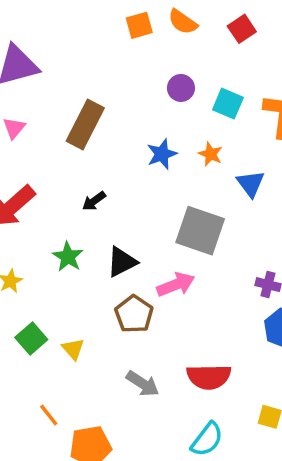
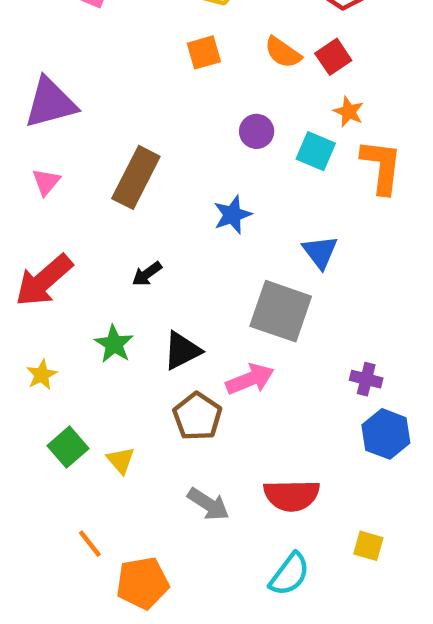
orange semicircle: (183, 22) -> (283, 52), moved
orange star: (211, 154) -> (349, 112), moved
blue triangle: (251, 184) -> (320, 252), moved

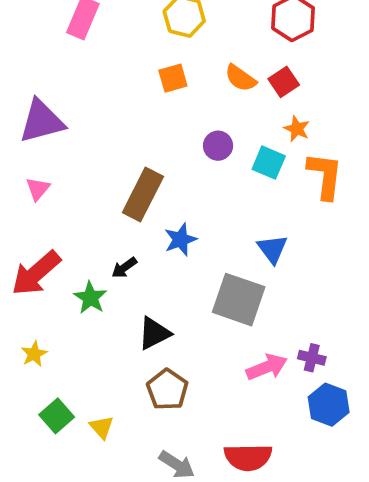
brown rectangle: (136, 177) -> (143, 194), moved
blue star: (232, 215) -> (180, 239), moved
green star: (114, 344) -> (90, 298), moved
pink arrow: (250, 379) -> (267, 367), moved

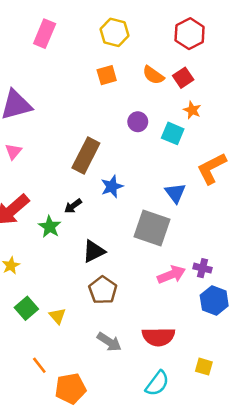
orange L-shape: (325, 176) -> (212, 168), moved, turned -124

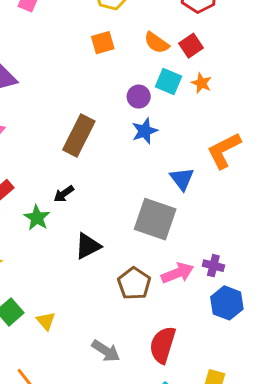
cyan square: (173, 133) -> (169, 82), moved
blue star: (112, 187) -> (145, 131), moved
brown pentagon: (103, 290) -> (134, 284), moved
red semicircle: (158, 337) -> (163, 345), turned 108

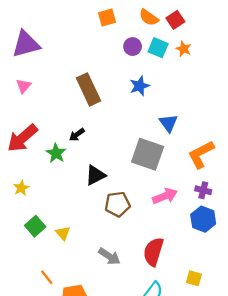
purple circle: (139, 97) -> (133, 47), moved
brown rectangle: (79, 135) -> (88, 89), turned -52
orange L-shape: (224, 150) -> (201, 154), moved
purple cross: (213, 266) -> (203, 190), moved
brown pentagon: (134, 284) -> (117, 204), moved, turned 30

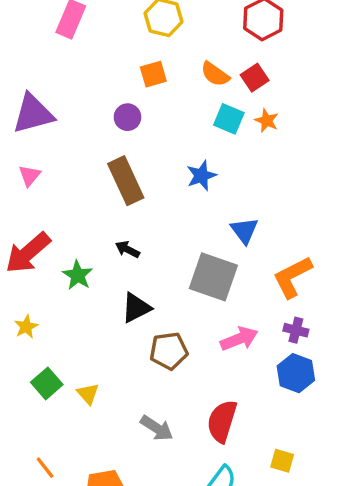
purple circle: (133, 47) -> (127, 117), moved
black arrow: (77, 135) -> (127, 249), moved, turned 63
orange line: (47, 277) -> (45, 468), moved

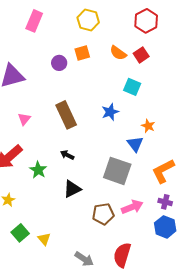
purple circle: (127, 117) -> (59, 63), moved
cyan square: (229, 119) -> (132, 87), moved
orange star: (267, 121) -> (148, 126), moved
pink triangle: (30, 176) -> (24, 119), moved
brown pentagon: (169, 351) -> (103, 214), moved

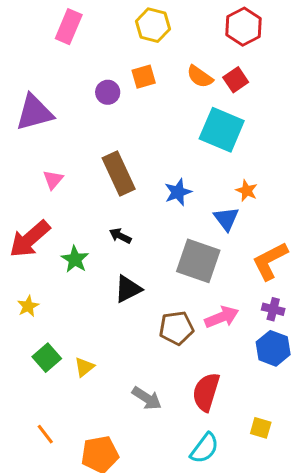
cyan square: (132, 87) -> (222, 130), size x1.6
blue star: (110, 112) -> (178, 192), moved
yellow triangle: (44, 239) -> (84, 367), turned 32

